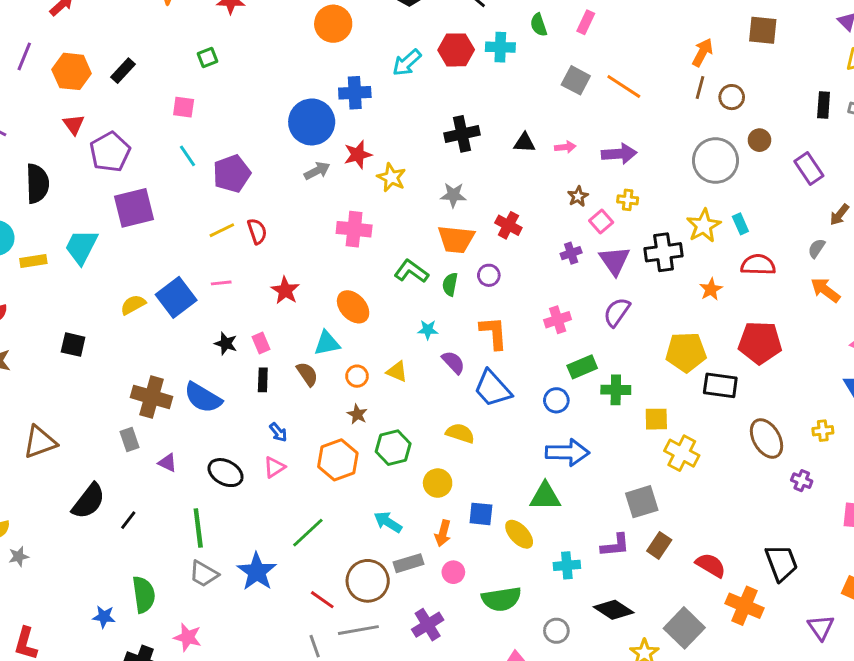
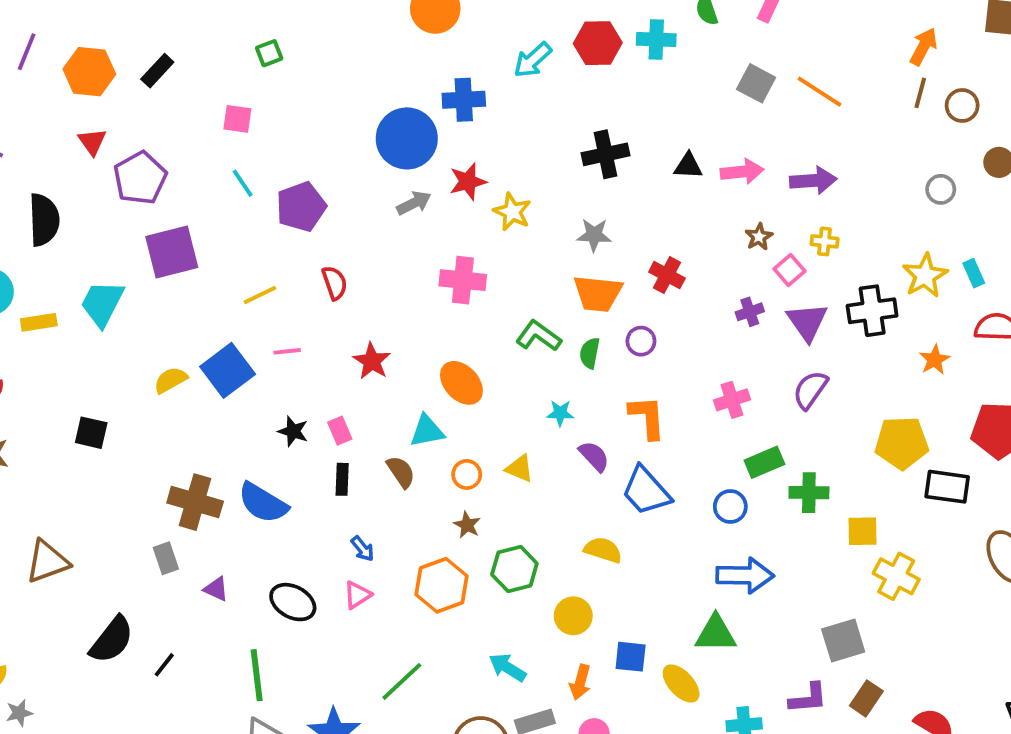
pink arrow: (565, 147) -> (742, 172), size x1.5
gray circle: (715, 161) -> (941, 189), size x0.5
yellow line: (222, 230) -> (260, 295), moved

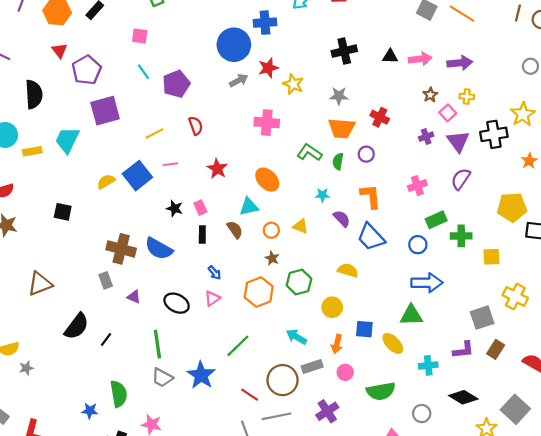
yellow cross: (896, 576) -> (515, 297), moved

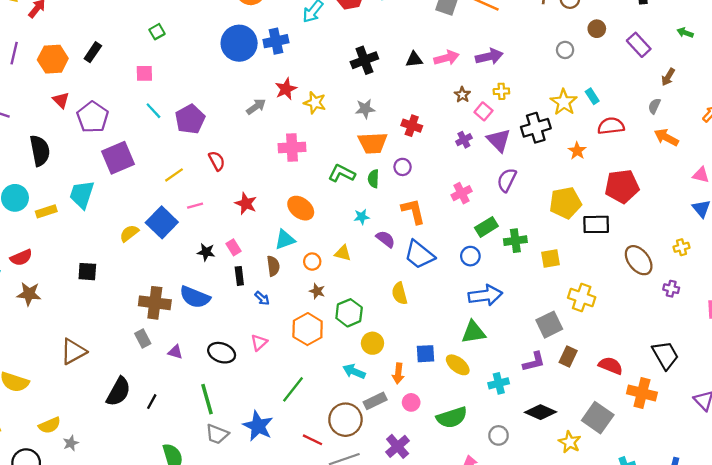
blue circle: (234, 45) -> (239, 43), moved
brown semicircle: (235, 230) -> (273, 266), turned 36
yellow semicircle: (348, 270) -> (399, 293), turned -114
blue arrow: (215, 273) -> (262, 298), moved
yellow circle: (332, 307) -> (372, 343), moved

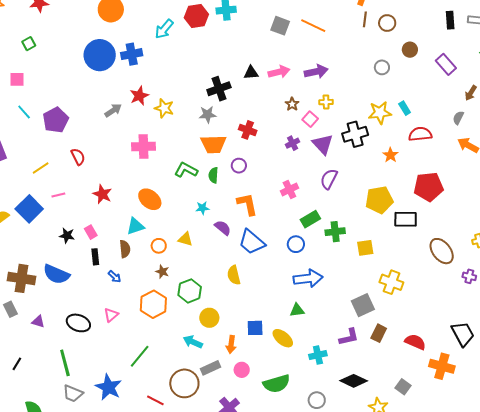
black cross: (364, 60) -> (219, 89), moved
yellow star: (564, 102) -> (380, 113), turned 30
green triangle: (473, 332) -> (297, 310), size x0.7
gray square: (598, 418) -> (403, 387), size x0.6

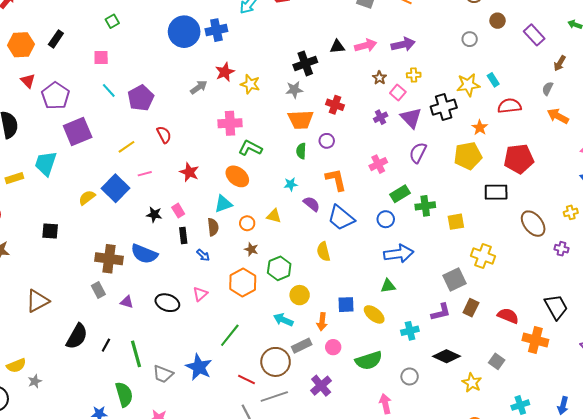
green L-shape: (186, 170) -> (250, 148), moved
yellow pentagon: (379, 200) -> (468, 156), moved
green line: (65, 363) -> (136, 354), moved

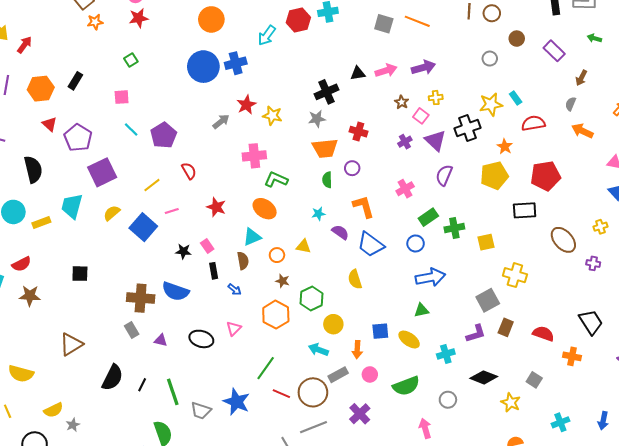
yellow semicircle: (87, 198) -> (112, 213), moved
orange cross: (535, 340) -> (572, 356), size x0.7
red line: (247, 379) -> (281, 394), moved

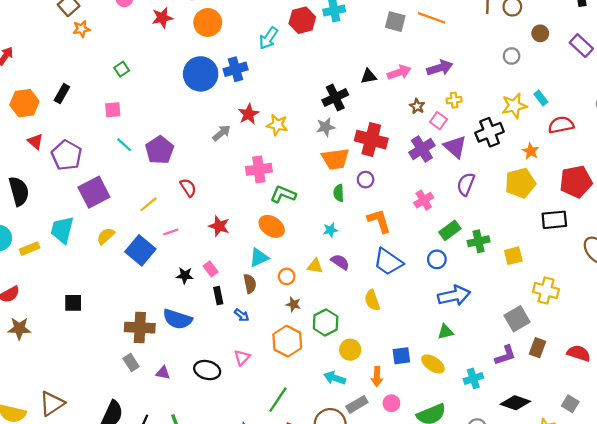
red star: (139, 18) -> (162, 18), moved
red cross: (358, 132) -> (371, 140), size x1.6
purple cross: (405, 142) -> (422, 149), size x1.6
purple semicircle: (340, 232) -> (340, 262), moved
brown triangle: (71, 344) -> (52, 404), moved

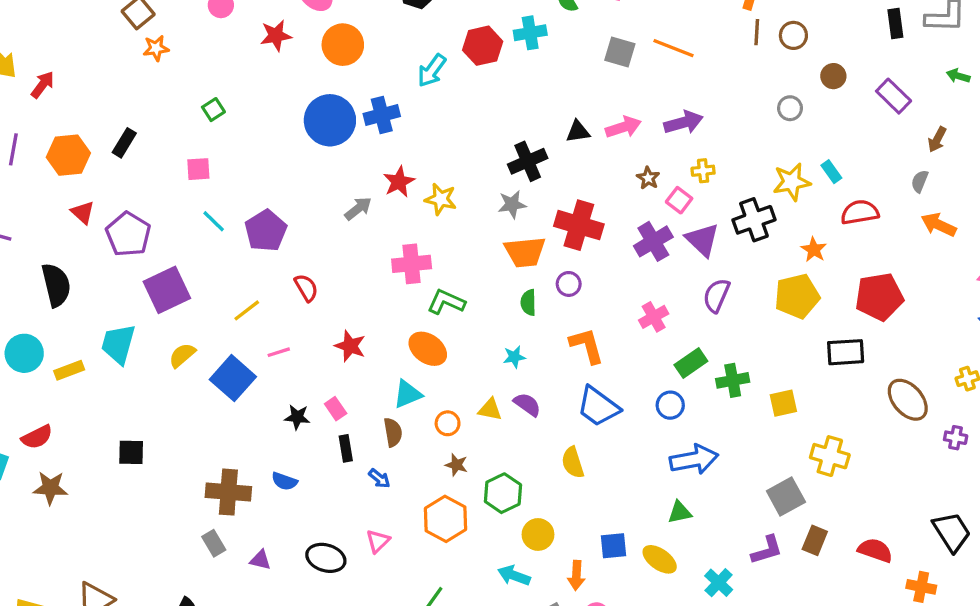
blue semicircle: (178, 319) -> (284, 481), size x0.6
cyan cross: (473, 378) -> (719, 583), turned -30

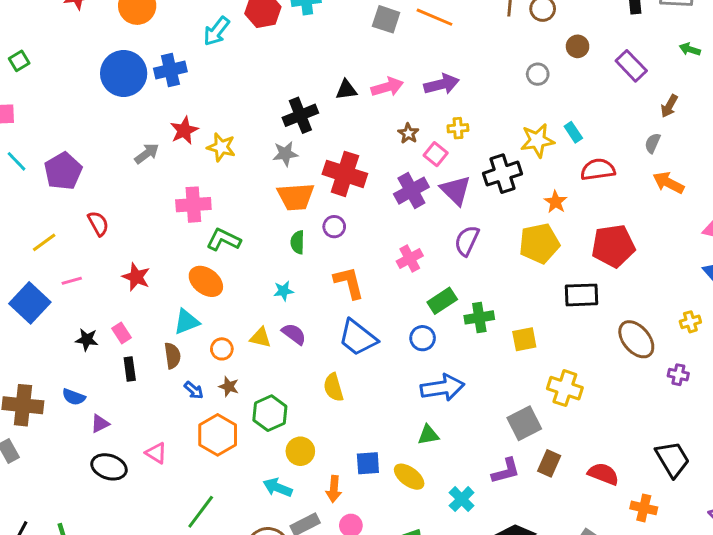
blue arrow: (379, 478) -> (194, 390), moved
pink triangle: (378, 541) -> (156, 453), turned -45
purple triangle: (260, 560) -> (100, 424), moved, turned -42

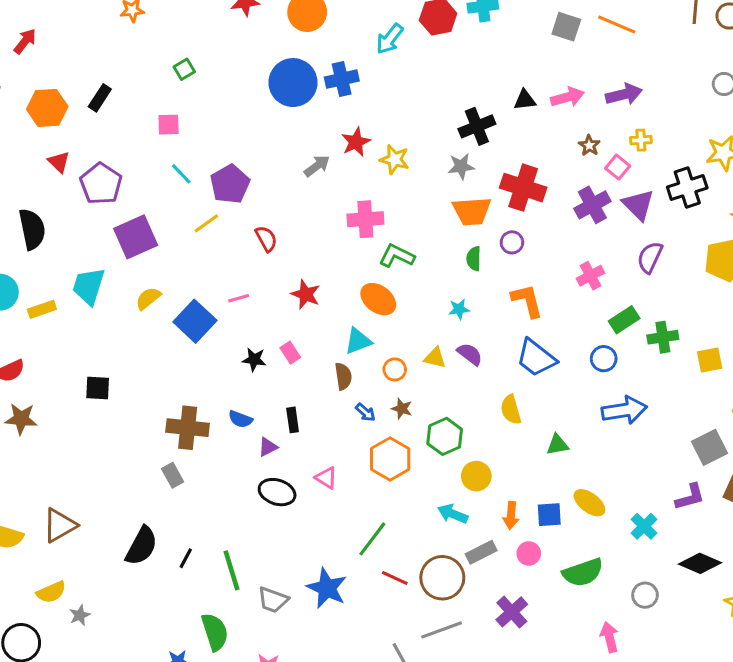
yellow line: (44, 242) -> (206, 223), moved
black rectangle: (130, 369) -> (293, 420), moved
green triangle: (428, 435) -> (557, 445), moved
blue square: (368, 463) -> (549, 515), moved

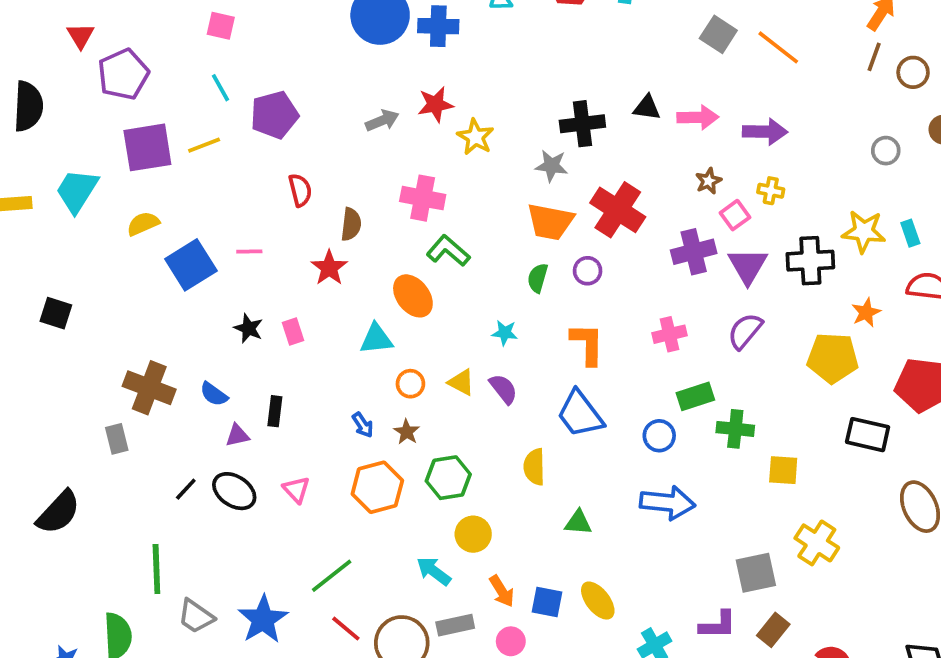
yellow line: (206, 223) -> (204, 145), moved
brown semicircle: (343, 376) -> (351, 224), moved
orange arrow: (511, 515) -> (502, 591), turned -52
black line: (186, 558) -> (186, 489), moved

